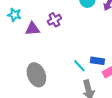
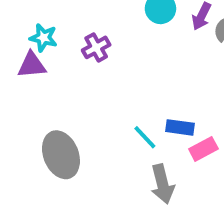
cyan star: (14, 15) -> (43, 38), moved
purple triangle: (32, 29) -> (32, 65), moved

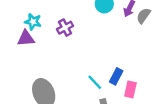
blue rectangle: (180, 127) -> (116, 76), turned -70
pink rectangle: (203, 149) -> (130, 89), turned -49

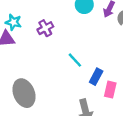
cyan line: (95, 82) -> (75, 60), moved

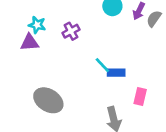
blue rectangle: (96, 77) -> (116, 73), moved, turned 63
gray ellipse: (24, 93) -> (48, 100), turned -36

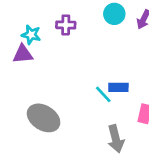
purple cross: (71, 31) -> (66, 25), moved, turned 30
cyan line: (102, 65) -> (103, 94), moved

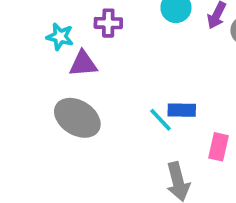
purple triangle: (23, 54) -> (83, 64), moved
gray ellipse: (44, 118) -> (77, 118), moved

